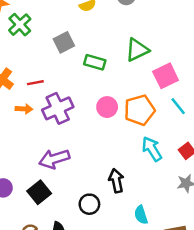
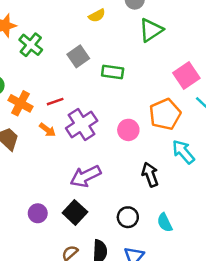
green triangle: (137, 50) -> (151, 30), moved
pink circle: (107, 107) -> (128, 130), moved
orange arrow: (24, 109) -> (47, 130), turned 42
black arrow: (116, 181) -> (150, 175), moved
cyan semicircle: (141, 215) -> (165, 223), moved

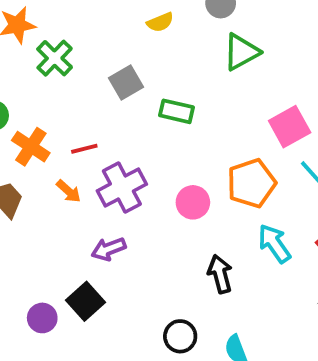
purple arrow: (85, 176) -> (109, 249), moved, size x0.7
black square: (75, 212) -> (86, 301), moved

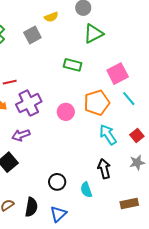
gray square: (126, 82) -> (32, 35), moved
green rectangle: (177, 111) -> (73, 65), moved
black arrow: (220, 274) -> (104, 169), moved

